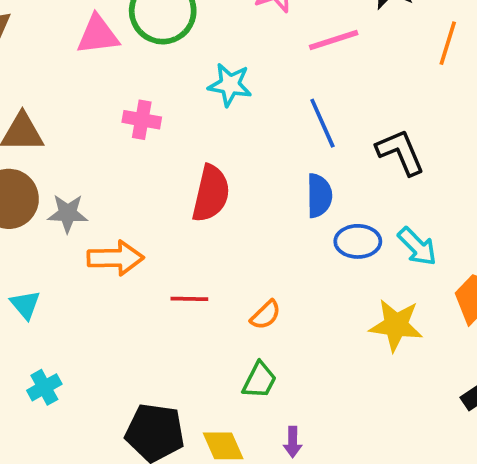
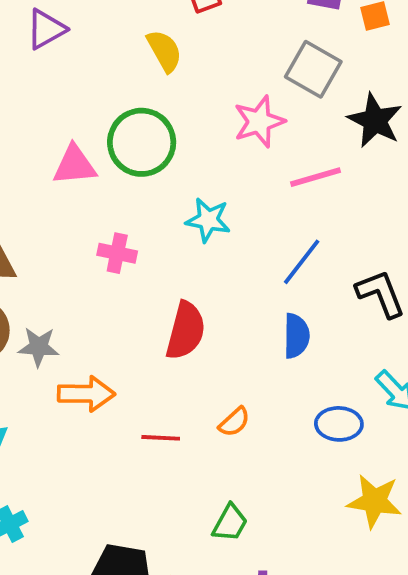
blue line: (322, 123) -> (302, 262), turned 60
blue ellipse: (358, 241) -> (339, 424), moved
orange semicircle: (266, 315) -> (234, 422), moved
yellow star: (396, 325) -> (374, 501), moved

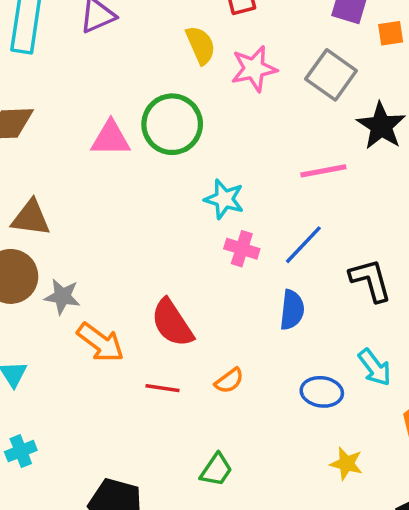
pink star: (259, 122) -> (254, 69), moved
pink cross: (117, 253) -> (242, 249), moved
red semicircle: (186, 331) -> (172, 323), moved, turned 126
orange arrow: (86, 394) -> (100, 342), turned 30
yellow star: (374, 501) -> (346, 464), size x0.7

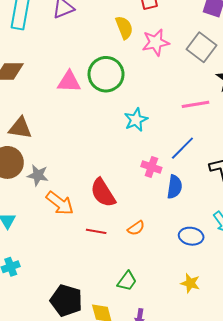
cyan star: (224, 199) -> (136, 120), turned 30
pink cross: (242, 249) -> (151, 167), moved
yellow star: (346, 464) -> (190, 283), moved

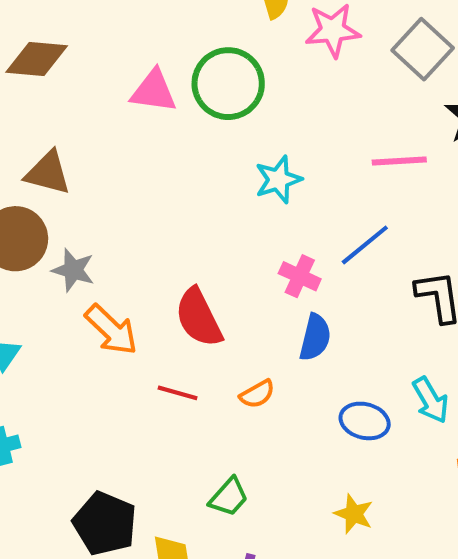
blue semicircle: (175, 187) -> (315, 337), moved

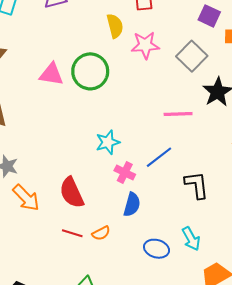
cyan star: (278, 180) -> (108, 142), moved
red line: (178, 393) -> (72, 233), moved

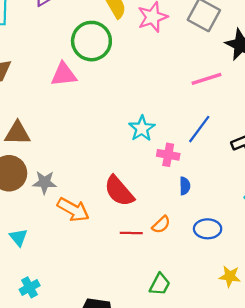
green circle: (90, 71) -> (91, 41), moved
blue semicircle: (132, 205) -> (185, 186), size x0.7
blue ellipse: (157, 249) -> (208, 229), moved

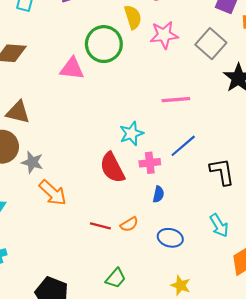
pink line: (206, 79) -> (176, 100), moved
pink cross: (168, 155) -> (150, 163), turned -30
red semicircle: (119, 191) -> (112, 168), moved

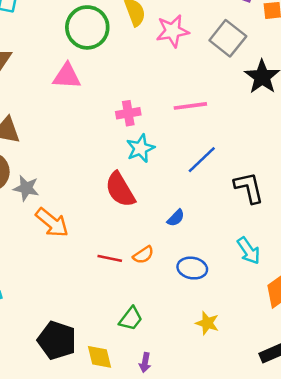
green circle: (104, 44) -> (87, 27), moved
pink cross: (150, 163) -> (128, 113), moved
blue semicircle: (158, 194) -> (176, 218), turned 35

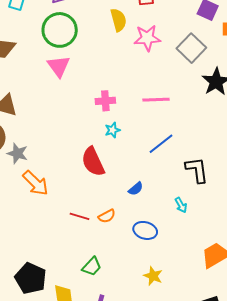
green circle: (87, 27) -> (60, 30), moved
pink triangle: (67, 76) -> (59, 66), turned 45
cyan star: (140, 148) -> (112, 130), size x0.7
cyan arrow: (249, 251) -> (181, 205), moved, size x0.7

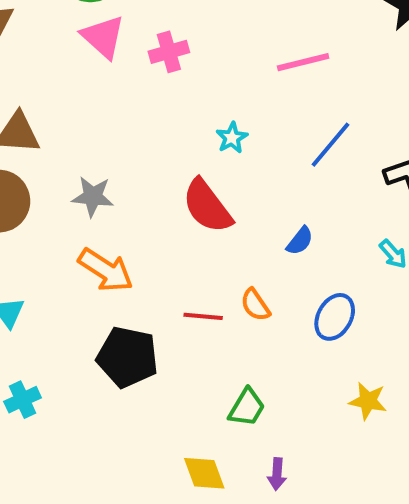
pink cross: (105, 101) -> (169, 52), moved
gray star: (17, 153) -> (93, 197), moved
orange semicircle: (107, 216) -> (255, 305), turned 96
blue ellipse: (145, 230) -> (335, 317), turned -65
black pentagon: (31, 278) -> (127, 357), moved

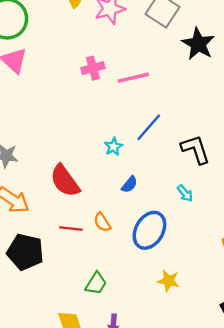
pink cross: (169, 52) -> (93, 68), moved
cyan star: (232, 138) -> (113, 147), moved
red semicircle: (207, 206) -> (65, 181), moved
blue ellipse: (335, 317) -> (149, 230), size x1.4

